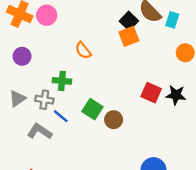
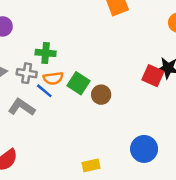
orange semicircle: (83, 50) -> (53, 78), moved, turned -60
red square: (151, 93) -> (153, 76), moved

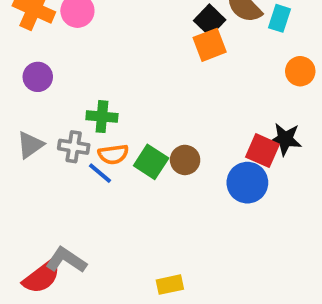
brown circle: (101, 95) -> (185, 160), moved
gray L-shape: (22, 107) -> (66, 260), moved
blue circle: (144, 149) -> (247, 183), moved

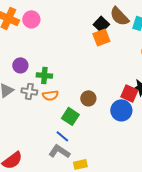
purple circle: (38, 77) -> (20, 65), moved
green square: (151, 162) -> (70, 116), moved
blue line: (100, 173) -> (62, 136), moved
gray L-shape: (66, 260) -> (59, 151), moved

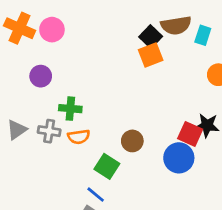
brown semicircle: (119, 16) -> (176, 25), turned -55
purple circle: (20, 65) -> (41, 76), moved

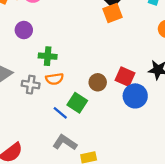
gray cross: (49, 131) -> (31, 85), moved
red square: (190, 134) -> (125, 77), moved
blue line: (96, 195) -> (60, 113), moved

